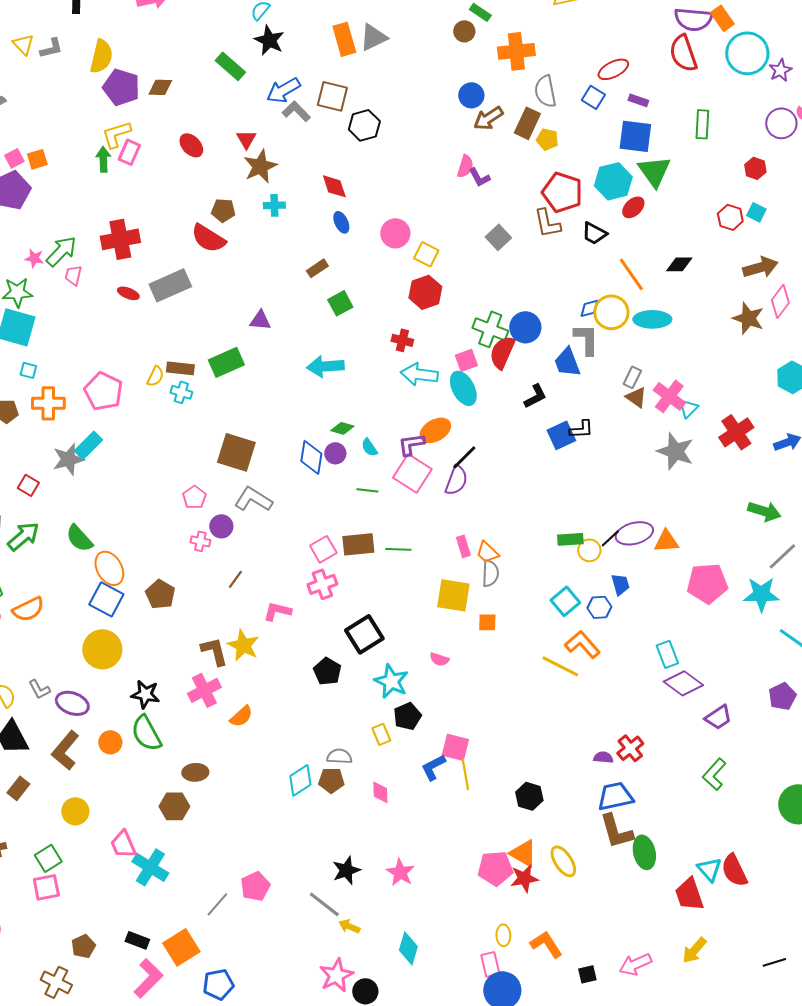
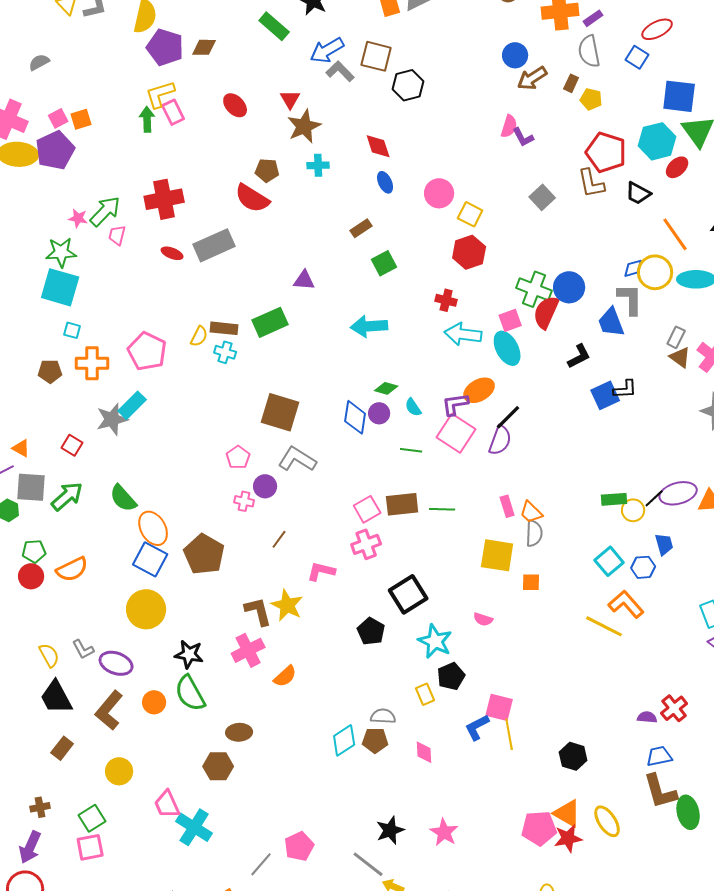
purple rectangle: (638, 100) -> (593, 18), moved, turned -54
brown rectangle: (527, 123) -> (571, 83), size x0.6
pink rectangle: (129, 152) -> (173, 112), turned -50
brown pentagon: (160, 594) -> (204, 554), size x1.4
blue trapezoid: (615, 796) -> (659, 756), size x0.7

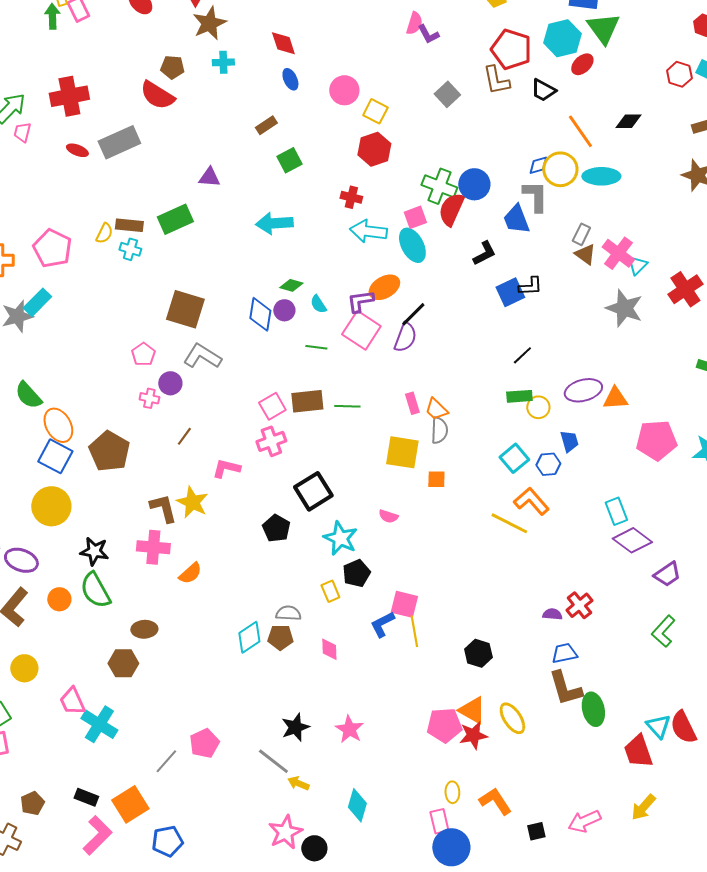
black line: (654, 498) -> (522, 355), moved
pink cross: (248, 650) -> (153, 547), turned 32

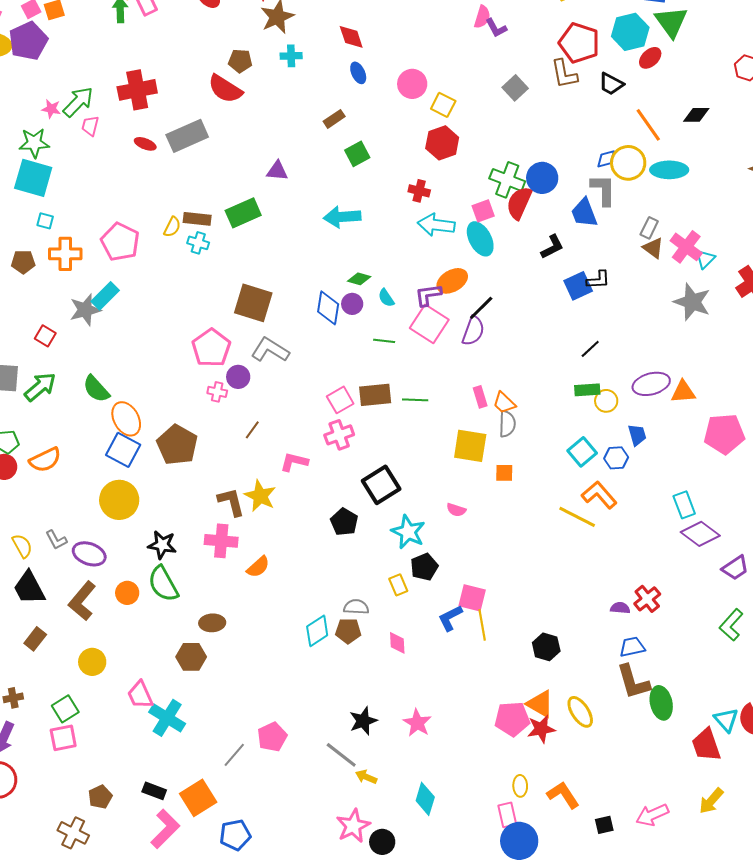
pink pentagon: (143, 354) -> (211, 348), size x1.6

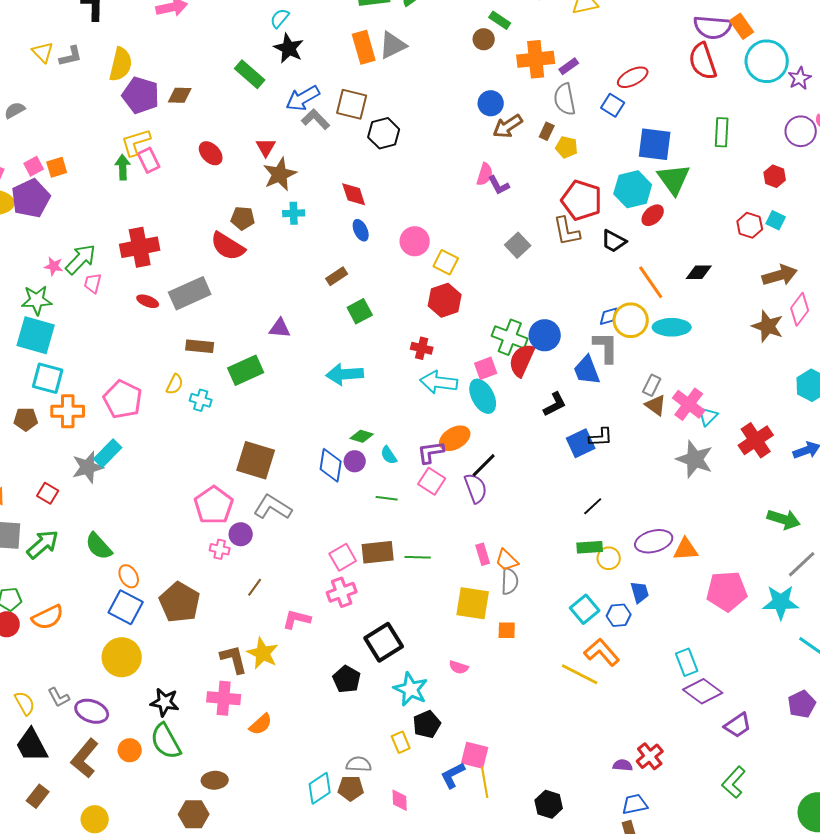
brown rectangle: (197, 219) -> (200, 346), moved
cyan square: (45, 221) -> (48, 378), size x1.8
pink square: (429, 324) -> (432, 481), size x0.7
purple semicircle: (473, 331) -> (476, 488), turned -40
orange ellipse: (126, 419) -> (129, 576), size x0.7

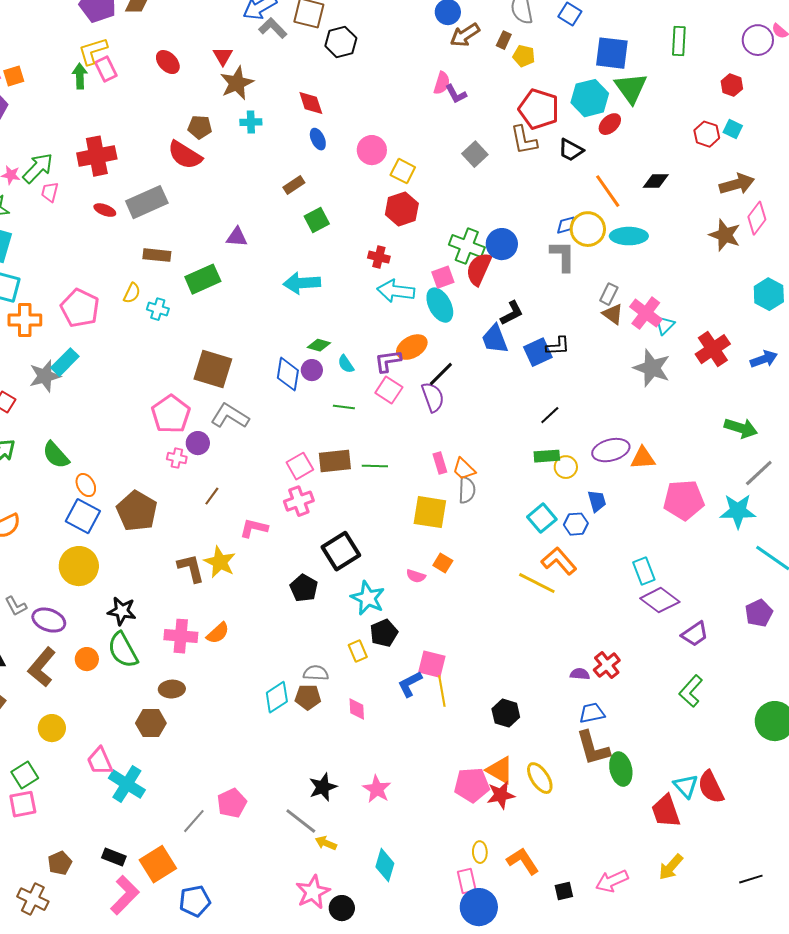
blue trapezoid: (587, 370) -> (495, 339), moved
orange square: (507, 630) -> (443, 563), moved, turned 30
pink cross: (224, 698) -> (181, 636), moved

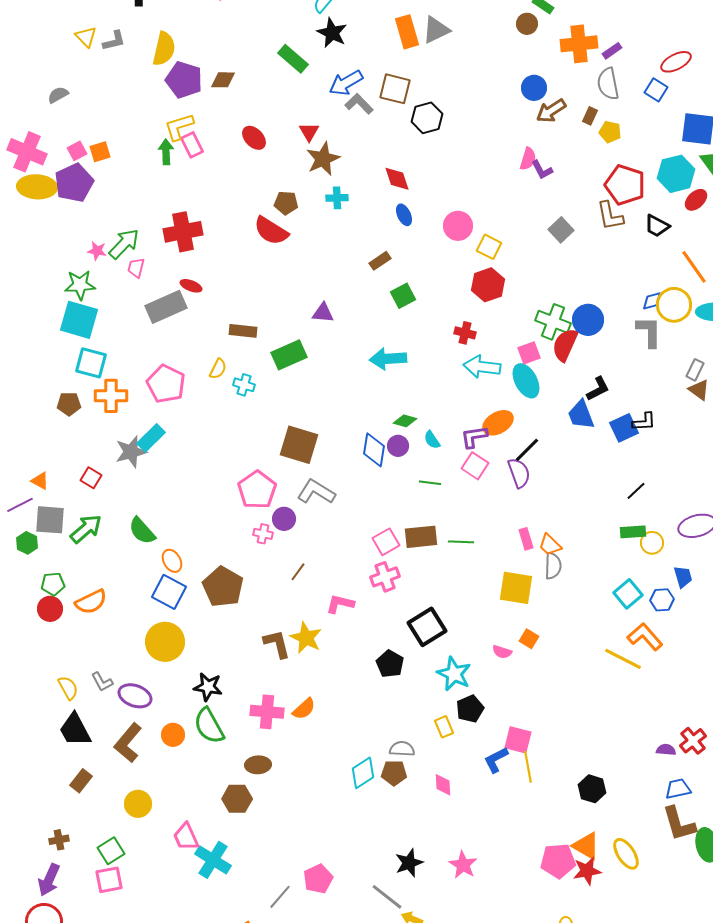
gray rectangle: (147, 202) -> (166, 307), moved

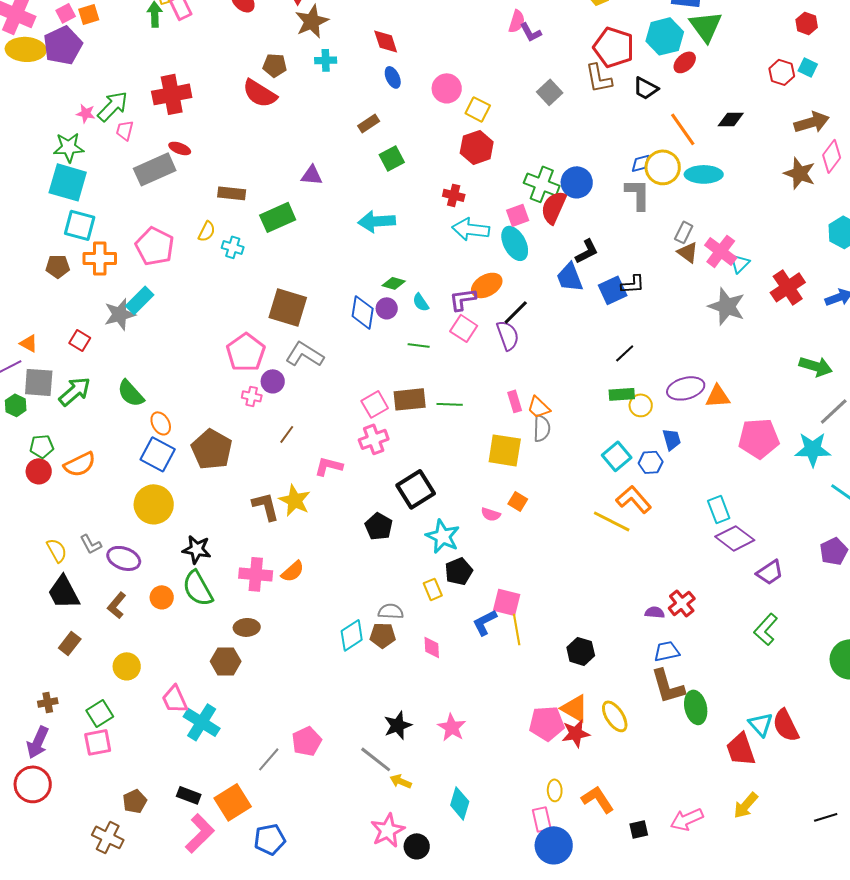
brown L-shape: (128, 743) -> (117, 605), size x0.7

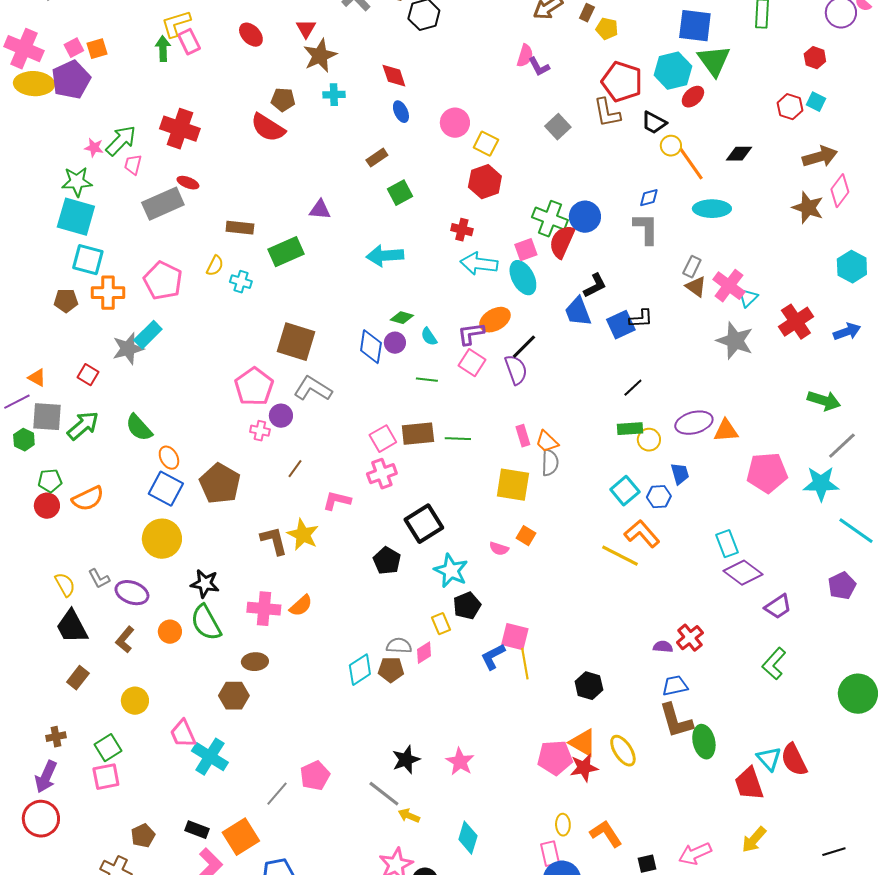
red cross: (172, 94) -> (180, 129), turned 30
yellow circle: (663, 167) -> (671, 146), moved, size x0.6
pink diamond: (432, 647) -> (424, 653), moved, turned 60

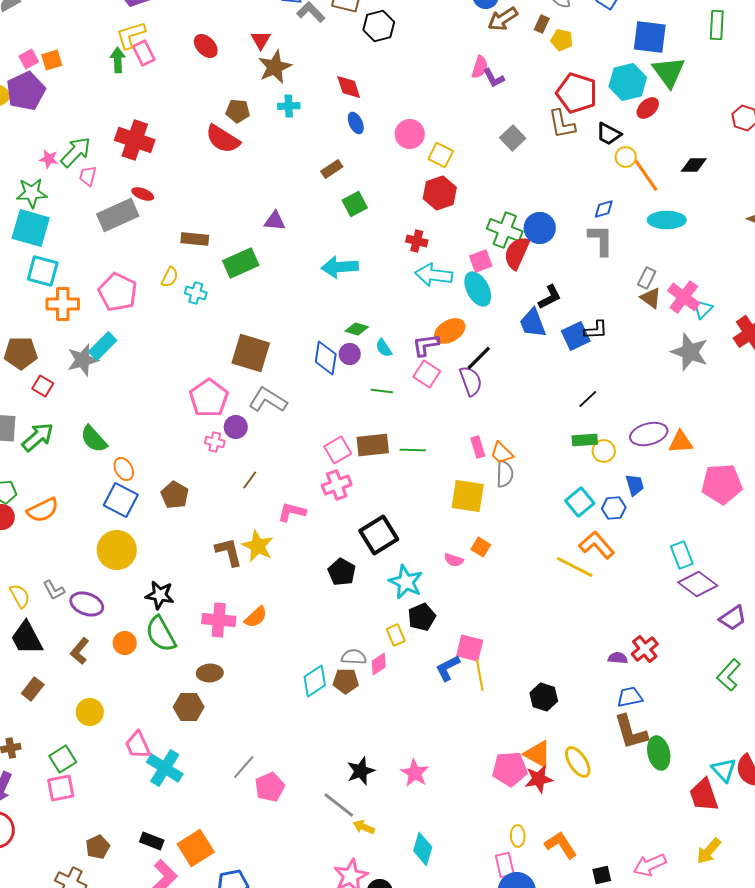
brown pentagon: (66, 301) -> (21, 353), moved, size x1.4
brown pentagon: (220, 484) -> (175, 495), size x0.7
gray line: (277, 794) -> (244, 767), moved

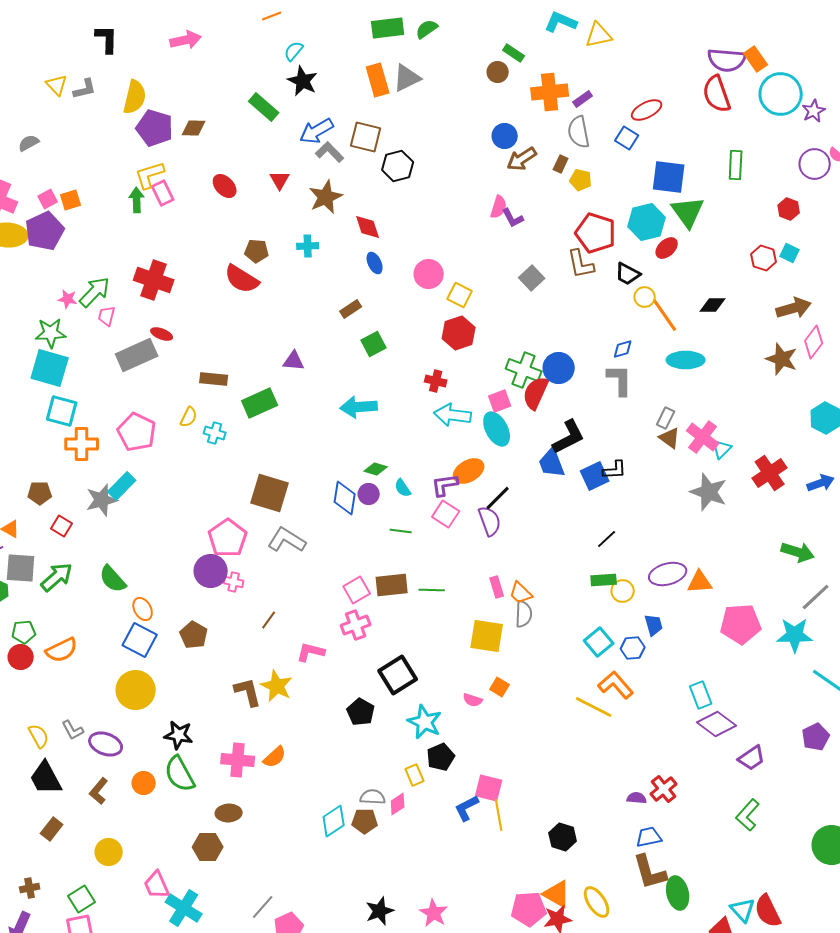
brown star: (275, 67) -> (326, 197), moved
black L-shape: (550, 297) -> (569, 437), size x1.4
brown pentagon: (21, 353) -> (40, 493), size x0.7
purple circle: (236, 427) -> (211, 571), moved, size x1.4

